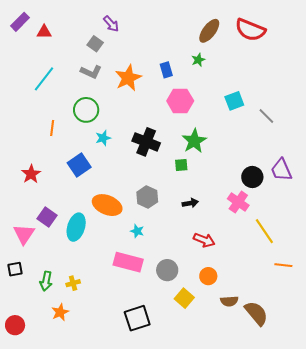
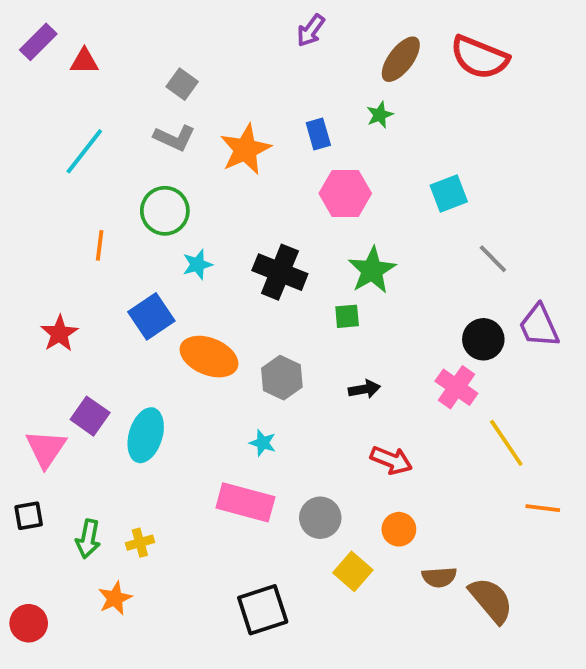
purple arrow: (111, 24) -> (311, 30), moved, turned 78
gray line: (266, 116) -> (493, 259), moved
orange ellipse: (107, 205) -> (209, 357), moved

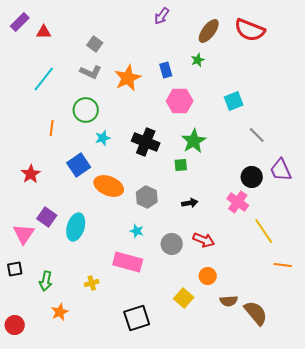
gray circle: (320, 518) -> (172, 244), moved
yellow cross: (140, 543) -> (92, 283), moved

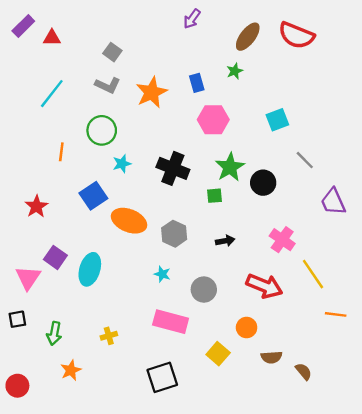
black circle: (252, 177) -> (263, 183), moved
red arrow: (204, 240) -> (264, 286), moved, size x1.4
pink rectangle: (128, 262) -> (171, 322), moved
brown semicircle: (256, 313) -> (304, 371), size x0.6

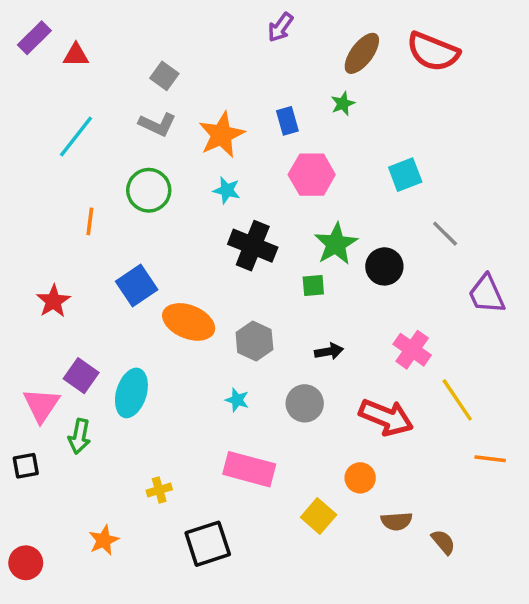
cyan star: (122, 164) -> (227, 190), moved, turned 30
gray circle: (204, 290) -> (305, 403), moved
green arrow: (54, 333) -> (79, 436), moved
black square: (162, 377) -> (208, 544), moved

